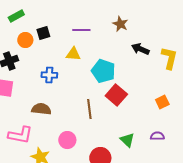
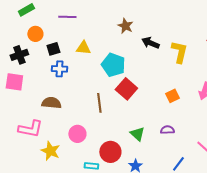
brown star: (120, 24) -> (125, 26), moved
purple line: (81, 30) -> (67, 17), moved
black square: (43, 33) -> (53, 49), moved

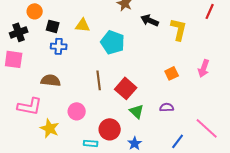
black square: (53, 49) -> (53, 26), turned 32
red square: (126, 89) -> (126, 88), moved

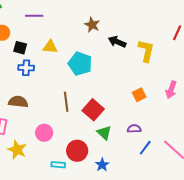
blue line: (178, 141) -> (145, 148), moved

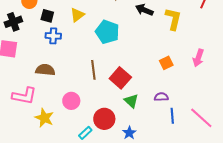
yellow triangle: (50, 47) -> (77, 15), turned -42
blue line: (145, 148) -> (172, 116), turned -42
cyan rectangle: (58, 165) -> (85, 133), turned -48

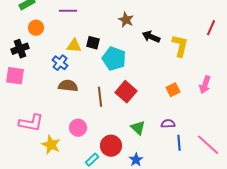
yellow triangle: (77, 15) -> (74, 46), moved, turned 42
black square: (47, 16) -> (93, 43), moved
blue cross: (53, 36) -> (60, 63), turned 35
brown semicircle: (45, 70) -> (68, 86), moved
red square: (120, 78) -> (126, 92), moved

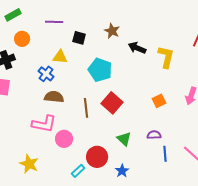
black square: (93, 43) -> (79, 38), moved
pink L-shape: (31, 123) -> (44, 124), moved
yellow star: (51, 145) -> (29, 164), moved

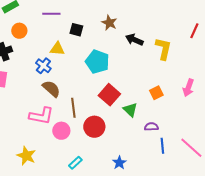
brown semicircle: (54, 97) -> (51, 89), turned 36
brown line: (86, 108) -> (73, 108), moved
green triangle: (124, 139) -> (130, 110), moved
red circle: (97, 157) -> (94, 127), moved

